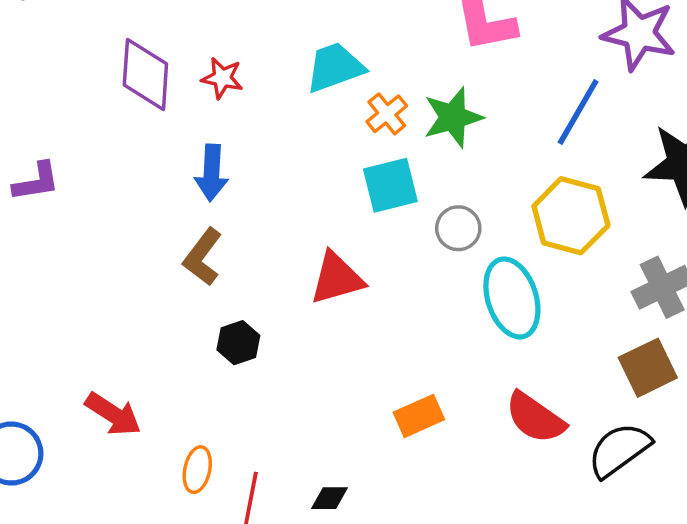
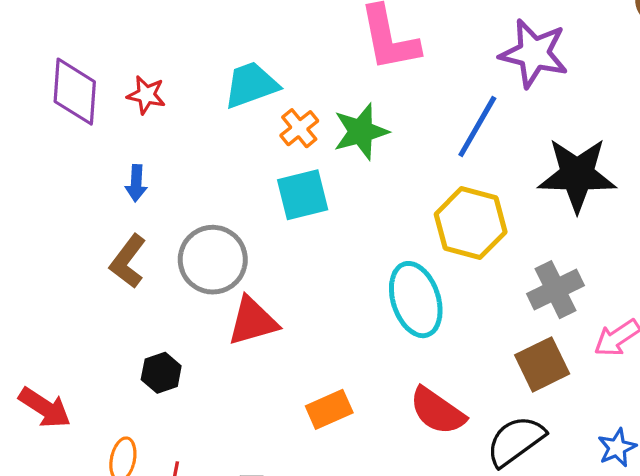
blue arrow: (212, 173) -> (136, 183), size x0.7
gray circle: (458, 228) -> (213, 260), moved, size x1.6
red triangle: (337, 278) -> (253, 321), moved
black hexagon: (238, 343) -> (161, 373), moved

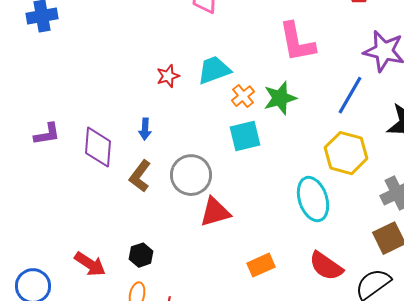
purple diamond: (75, 92) -> (98, 147), moved
red star: (146, 95) -> (168, 76), moved, turned -30
black hexagon: (161, 373) -> (141, 255), moved

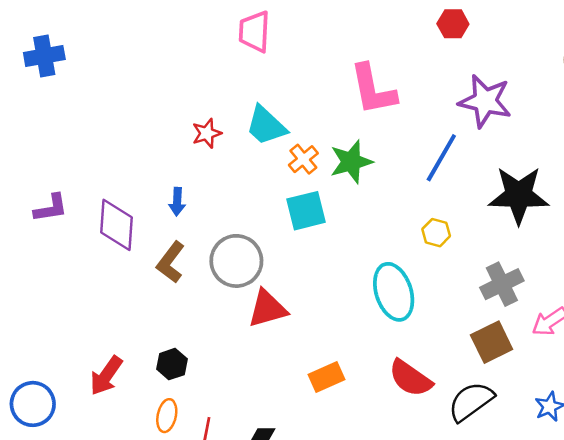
cyan trapezoid: (214, 70) -> (266, 126), turned -117
yellow hexagon: (346, 153) -> (436, 233), size x0.5
red arrow: (90, 264) -> (106, 376), turned 92

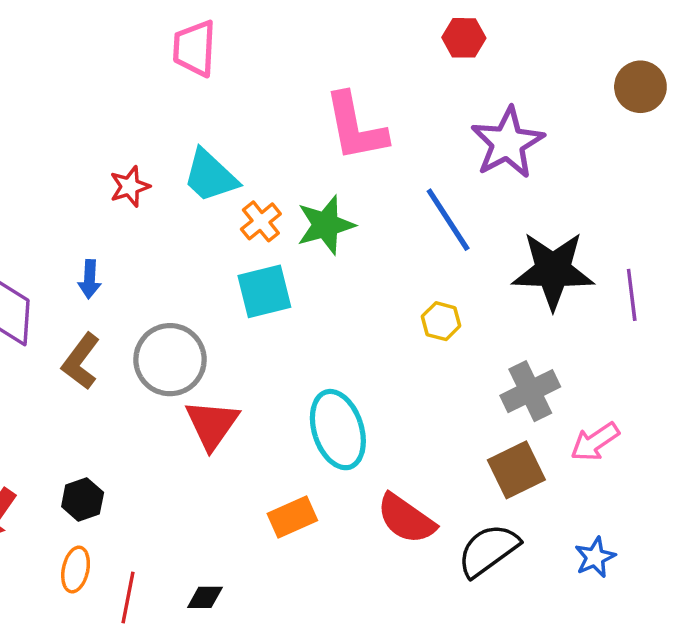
purple star: (485, 101) -> (508, 143), turned 30
blue line: (441, 158) -> (448, 220), turned -63
cyan ellipse: (394, 292) -> (338, 430), moved
red triangle: (267, 309) -> (212, 424), turned -39

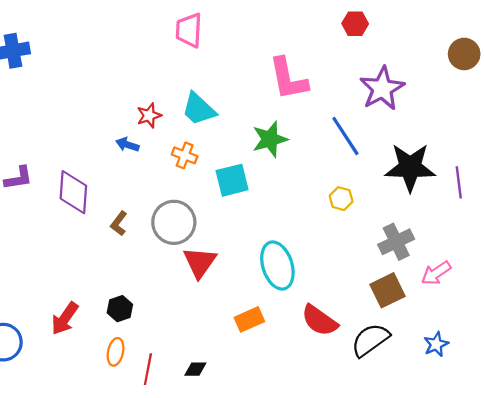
orange cross: (261, 221) -> (185, 155), moved, turned -30
blue arrow: (90, 279) -> (127, 145), moved, turned 105
brown L-shape: (81, 361) -> (119, 223), size x0.7

